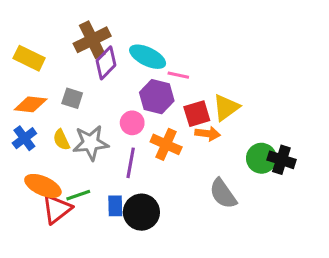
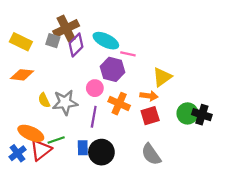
gray square: (72, 98) -> (53, 41), moved
red square: (197, 114) -> (150, 116), moved
blue cross: (24, 138) -> (18, 153), moved
gray semicircle: (223, 194) -> (151, 154), moved

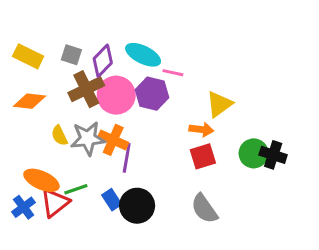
brown cross: (66, 28) -> (86, 89), moved
pink circle: (95, 88) -> (116, 95), moved, size x1.6
orange cross: (119, 104) -> (113, 140), moved
blue rectangle: (83, 148) -> (112, 200), turned -32

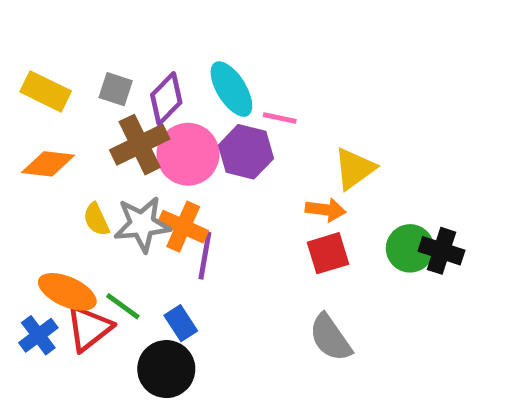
cyan ellipse: (143, 55) -> (231, 89), turned 32
green line: (76, 189) -> (123, 306), turned 55
black circle: (137, 206) -> (166, 369), moved

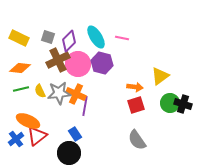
pink line: (280, 118) -> (122, 38), moved
yellow triangle: (355, 169) -> (160, 76), moved
green line: (123, 306) -> (21, 89), moved, turned -49

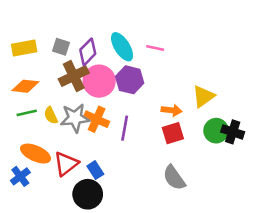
yellow rectangle: (19, 38) -> (24, 48), turned -36
purple line: (85, 106) -> (125, 128), moved
red triangle: (37, 136) -> (66, 164), moved

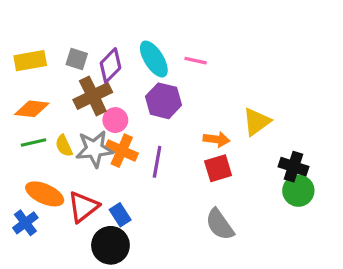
pink circle: (99, 81) -> (115, 120), moved, size x0.6
green circle: (216, 131) -> (298, 191), moved

